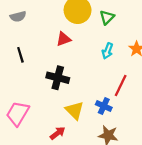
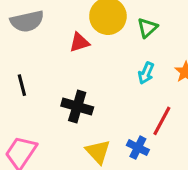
gray semicircle: (18, 16) -> (27, 21), size x1.5
red triangle: (63, 39) -> (79, 42), moved
black line: (20, 55) -> (22, 85), moved

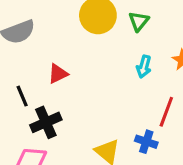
red triangle: (79, 42) -> (58, 74), moved
black cross: (77, 107) -> (46, 122), moved, turned -32

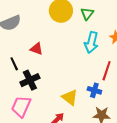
cyan arrow: (144, 67) -> (91, 42), size x1.5
red triangle: (58, 74) -> (37, 49), turned 48

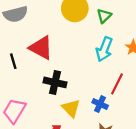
red triangle: (37, 49) -> (41, 48), size x1.6
black cross: (30, 80) -> (55, 82), moved, turned 30

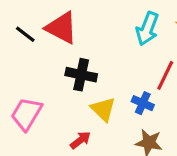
black line: (13, 61) -> (25, 34), moved, turned -35

